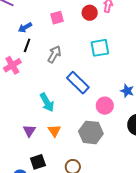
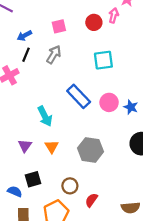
gray arrow: (54, 54) -> (54, 55), moved
pink circle: (105, 106) -> (109, 102), moved

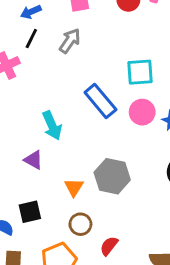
cyan square: (103, 60) -> (140, 72), moved
purple triangle: (25, 146) -> (33, 160), moved, turned -40
orange triangle: (52, 147) -> (74, 187), moved

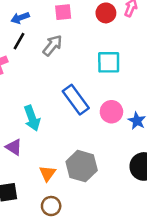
cyan square: (140, 72) -> (109, 62), moved

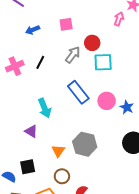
red circle: (106, 13) -> (92, 43), moved
black line: (19, 41) -> (40, 62), moved
gray arrow: (52, 45) -> (73, 55), moved

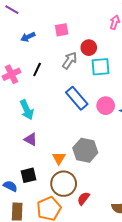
cyan arrow: (45, 108) -> (27, 110), moved
brown circle: (62, 176) -> (64, 184), size x1.6

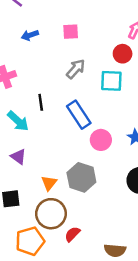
red circle: (89, 48) -> (123, 54), moved
black line: (37, 69) -> (41, 102), moved, turned -40
pink circle: (106, 106) -> (101, 140), moved
cyan arrow: (27, 110) -> (18, 121), turned -30

